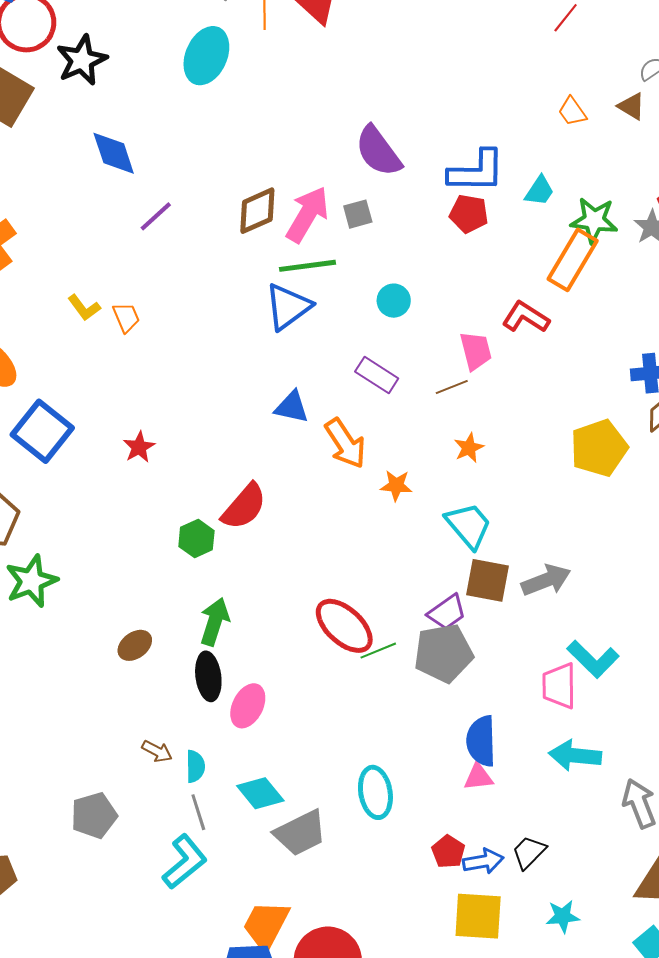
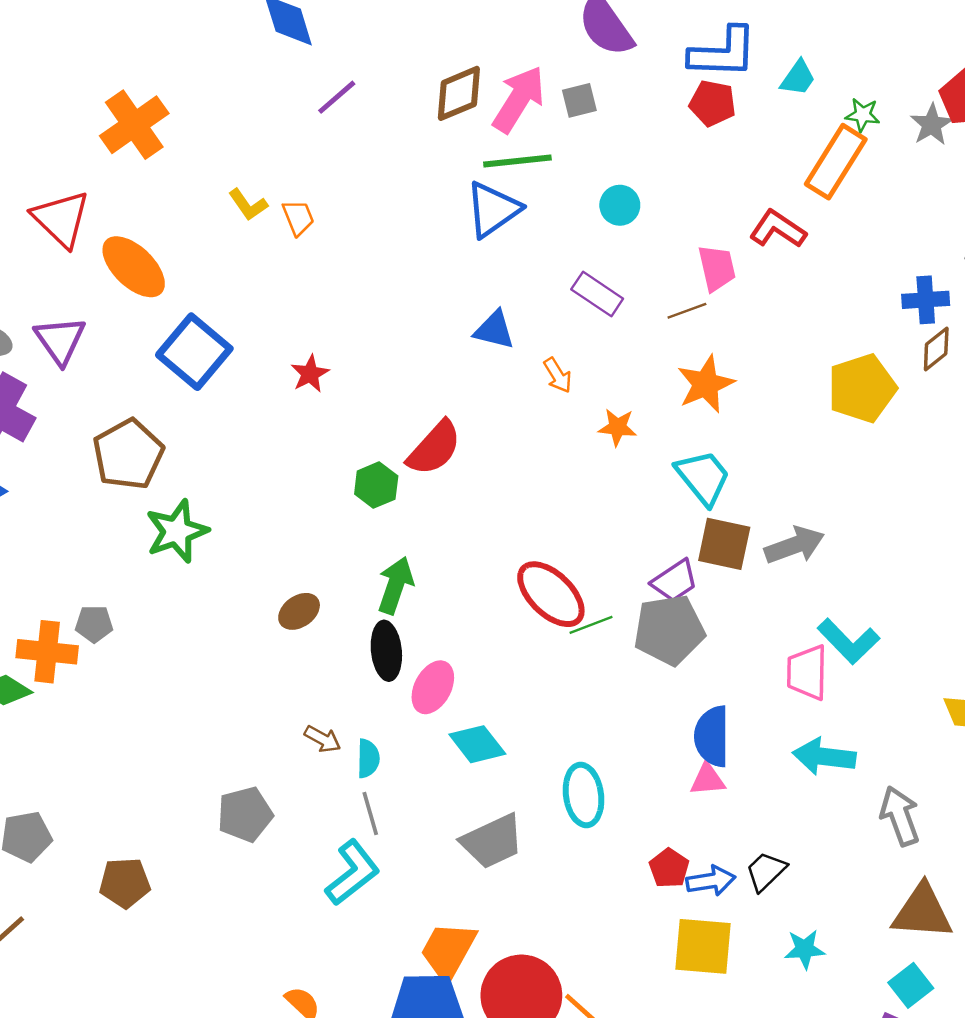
green star: (594, 220) -> (863, 115), size x0.6
orange arrow: (345, 443) -> (558, 375), size x0.6
orange star: (469, 448) -> (706, 384), size x1.6
cyan diamond: (260, 793) -> (477, 744), moved

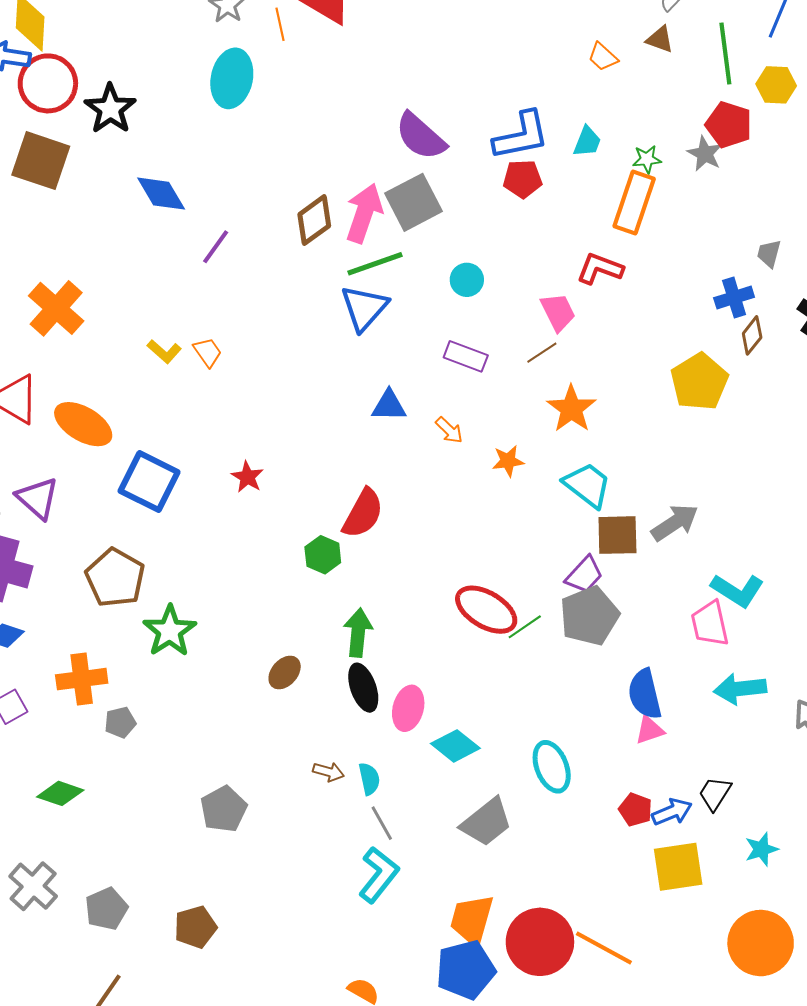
gray square: (579, 100) -> (414, 202), size x1.8
orange cross: (47, 652) -> (82, 679), moved
gray pentagon: (245, 814) -> (224, 809), moved

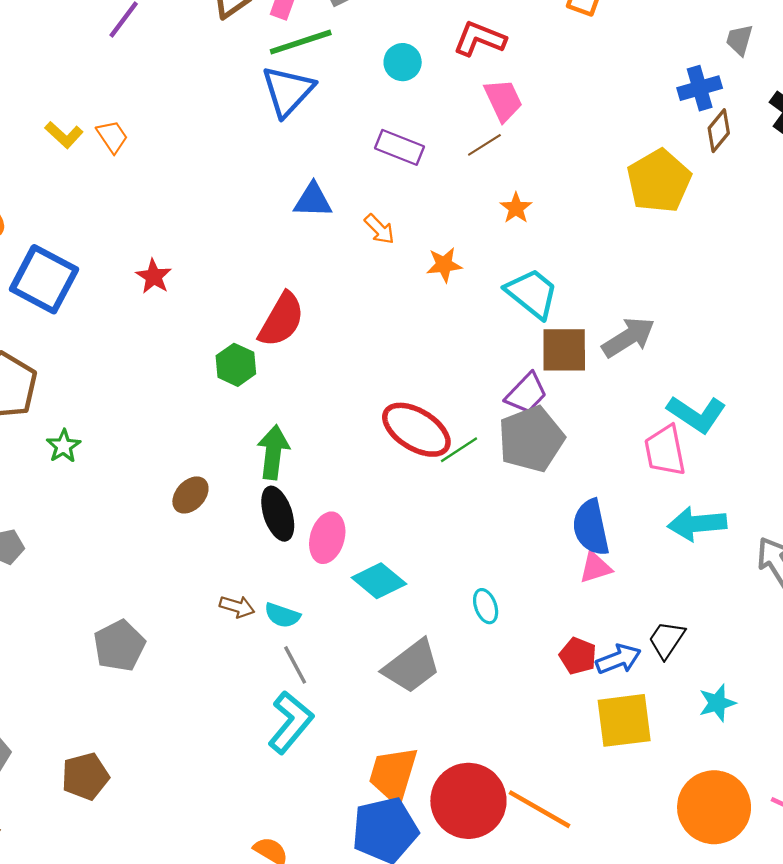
red L-shape: (600, 269) -> (480, 39), moved
orange star: (571, 409) -> (516, 208), size x0.6
green star: (170, 631) -> (63, 446), size x0.6
cyan ellipse: (552, 767) -> (486, 606), size x0.6
cyan semicircle: (369, 779) -> (282, 615), turned 120

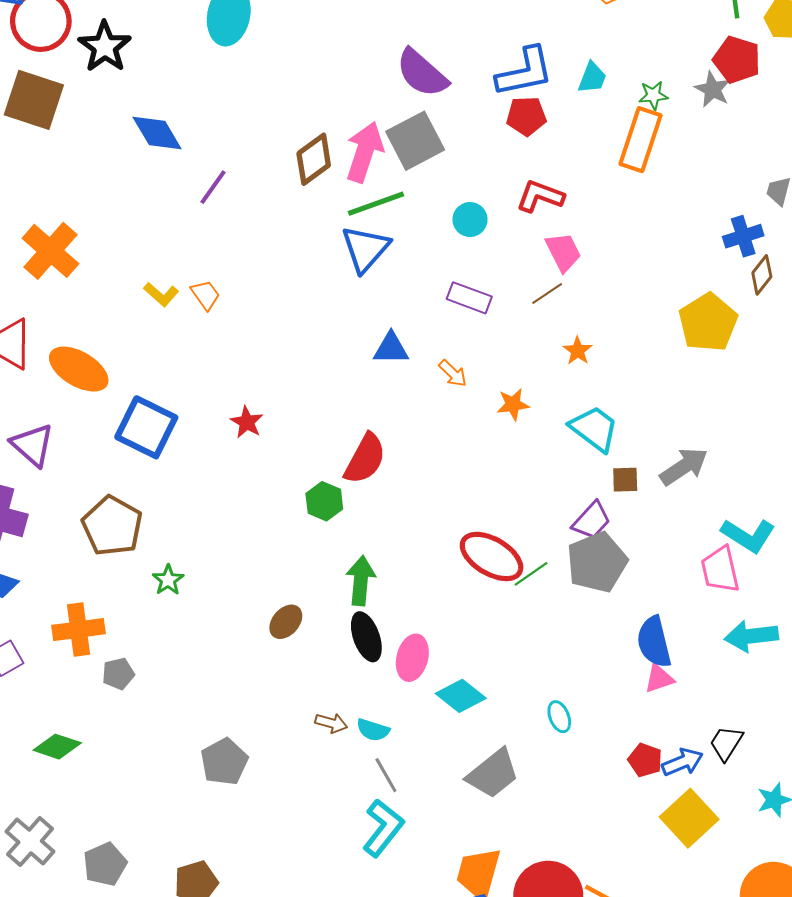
brown square: (564, 350) -> (625, 480), size x0.6
yellow square: (624, 720) -> (689, 818), turned -34

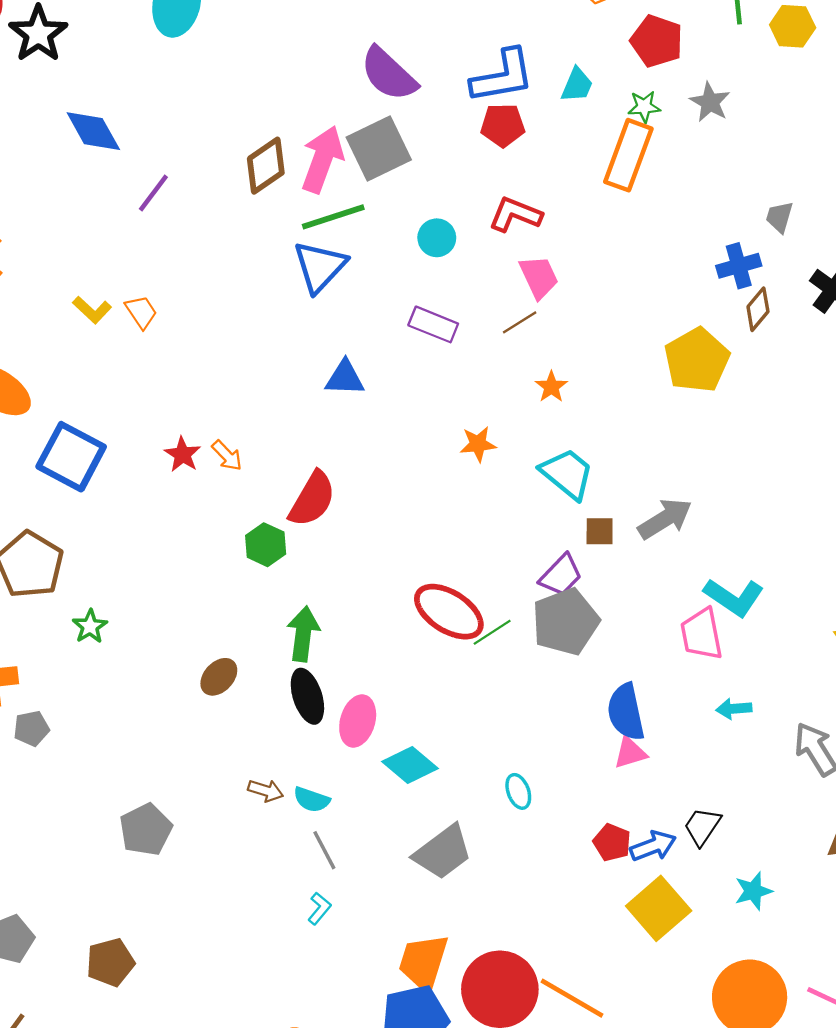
red pentagon: (737, 60) -> (657, 41), moved
orange arrow: (453, 373) -> (227, 456), moved
cyan arrow: (751, 636) -> (734, 709), size x0.6
cyan L-shape: (383, 828) -> (319, 908), size x0.5

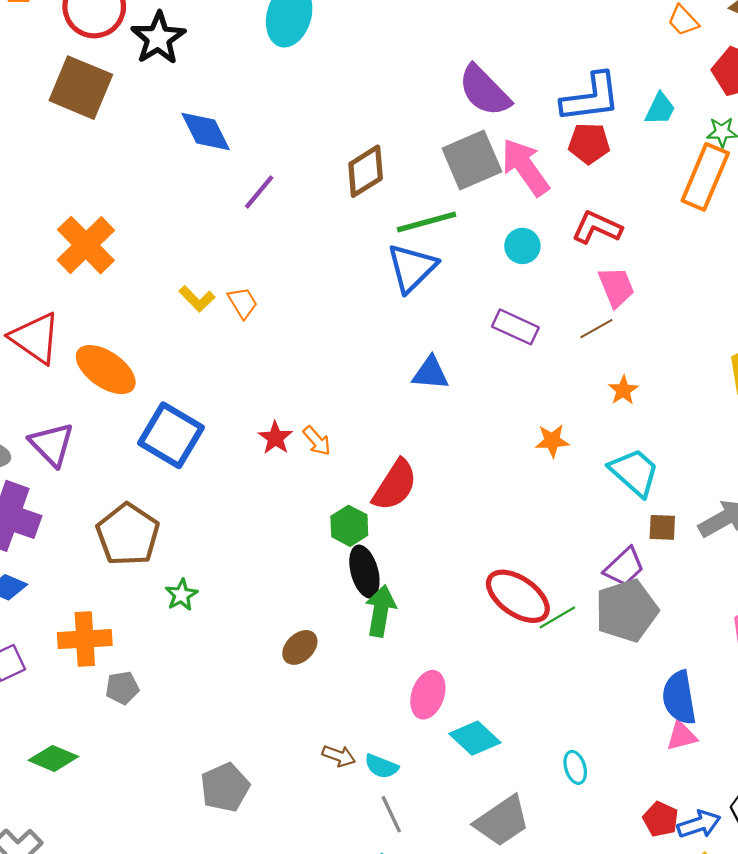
pink arrow: (322, 159) -> (525, 167), moved, turned -58
black ellipse: (307, 696) -> (364, 572), moved

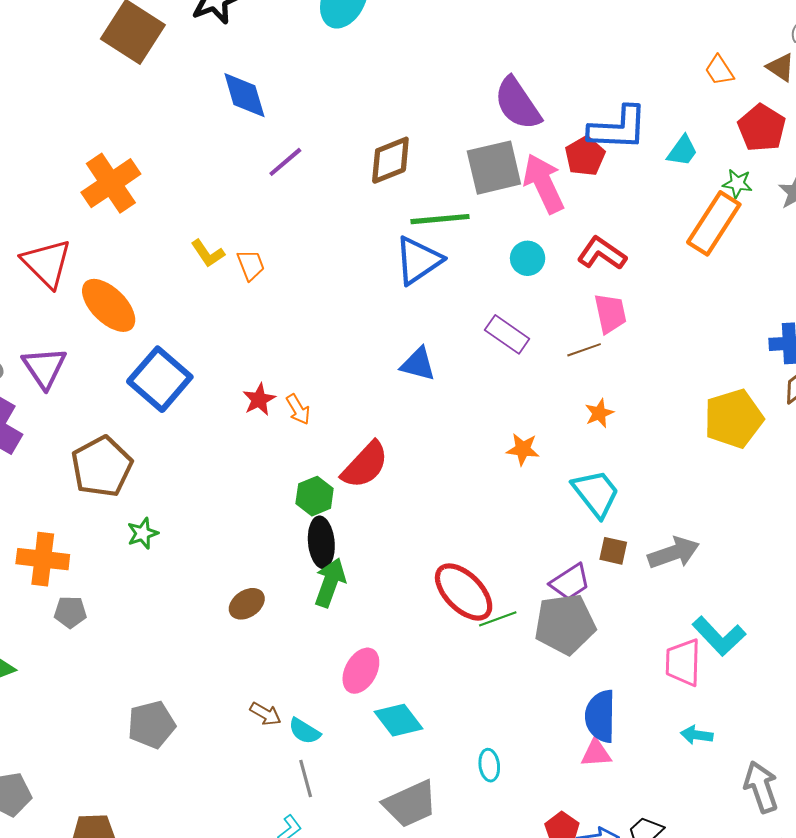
red pentagon: (589, 143) -> (585, 156), moved, turned 30

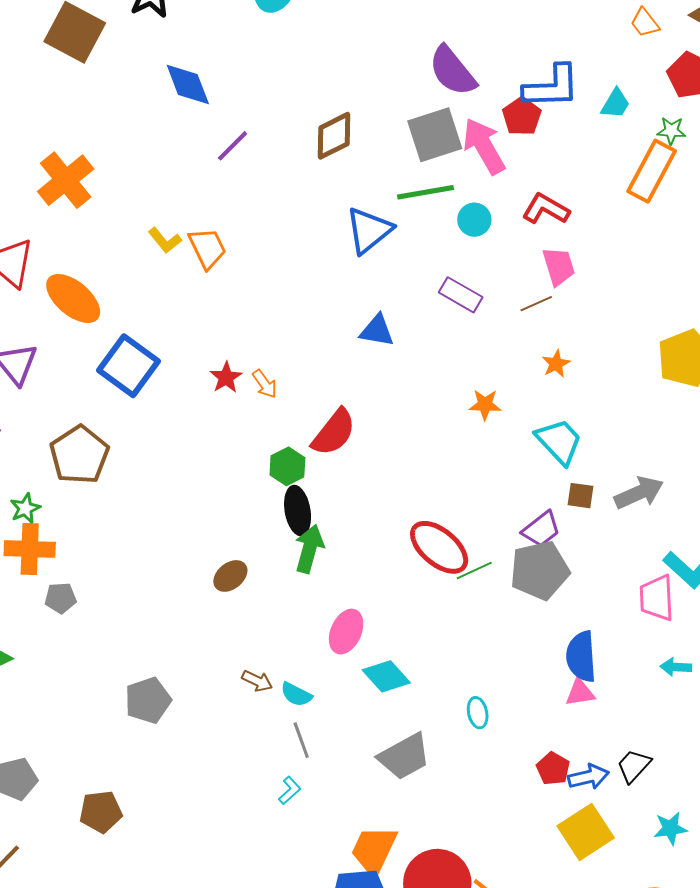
green line: (440, 219) -> (426, 192), moved
orange trapezoid: (251, 265) -> (207, 248), size x1.4
green star: (143, 533) -> (25, 508), moved

